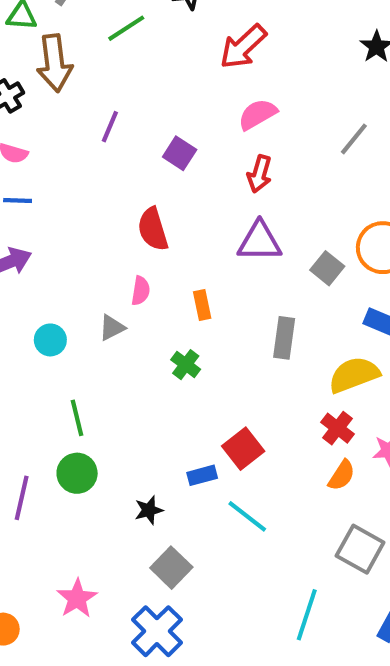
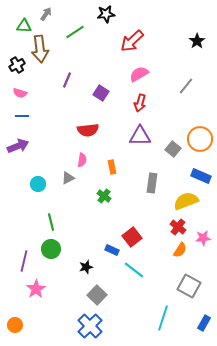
red semicircle: (153, 229) -> (88, 130), turned -80
blue rectangle: (202, 475) -> (112, 250), turned 40
pink star: (77, 598) -> (36, 289), moved

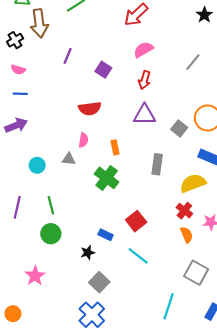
gray triangle: (68, 178) -> (69, 159), turned 32
green cross: (104, 196) -> (107, 178), size x1.6
blue rectangle: (112, 250) -> (106, 235), moved
orange semicircle: (180, 250) -> (187, 235), turned -56
purple line: (24, 261) -> (17, 207), moved

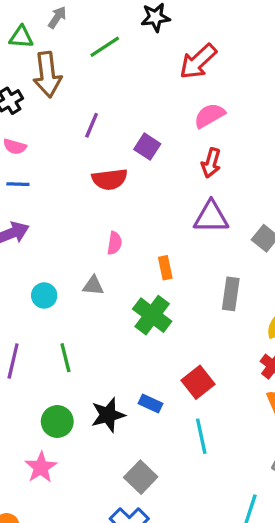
red semicircle: (90, 108) -> (110, 179), moved
pink semicircle: (83, 140) -> (115, 243), moved
green circle: (51, 234) -> (57, 421), moved
black star: (88, 253) -> (108, 415), moved, size x1.5
cyan line: (138, 256) -> (201, 436), turned 40

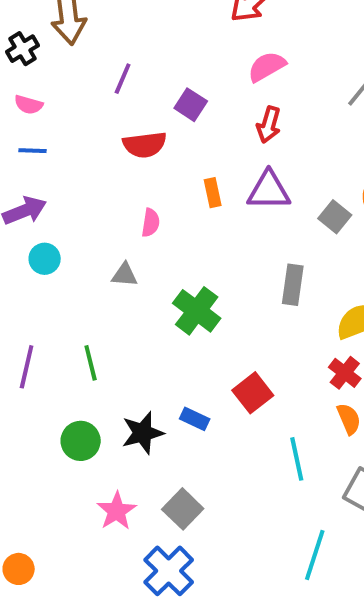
orange rectangle: (165, 268) -> (213, 193), moved
cyan circle: (44, 295) -> (45, 259), moved
cyan line: (201, 436) -> (297, 459), moved
pink star: (41, 467) -> (117, 511), moved

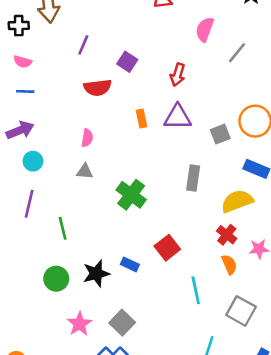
black cross: (23, 49) -> (19, 26), turned 30
pink semicircle: (267, 67) -> (205, 29), moved, turned -40
gray square: (335, 217) -> (220, 134), turned 30
pink semicircle: (151, 223) -> (87, 138), moved
purple line: (27, 367) -> (29, 204), moved

